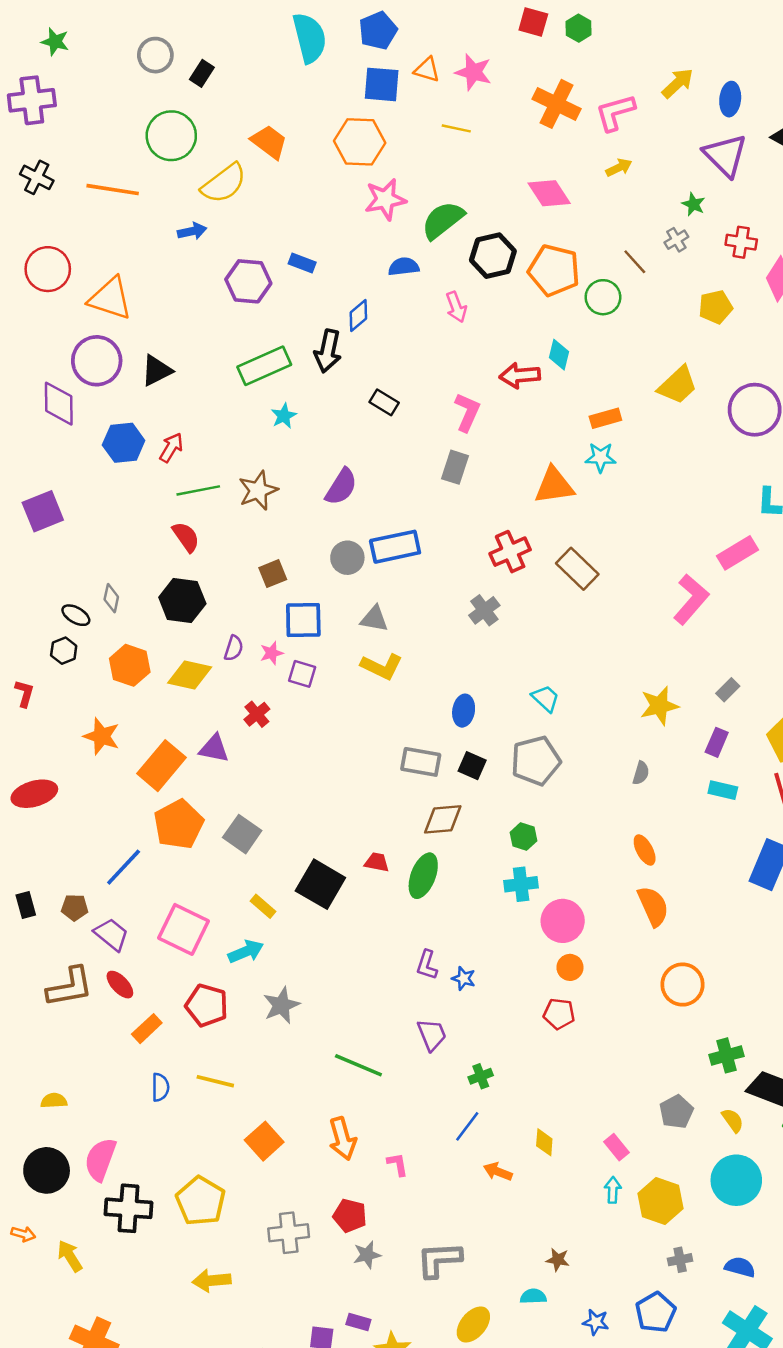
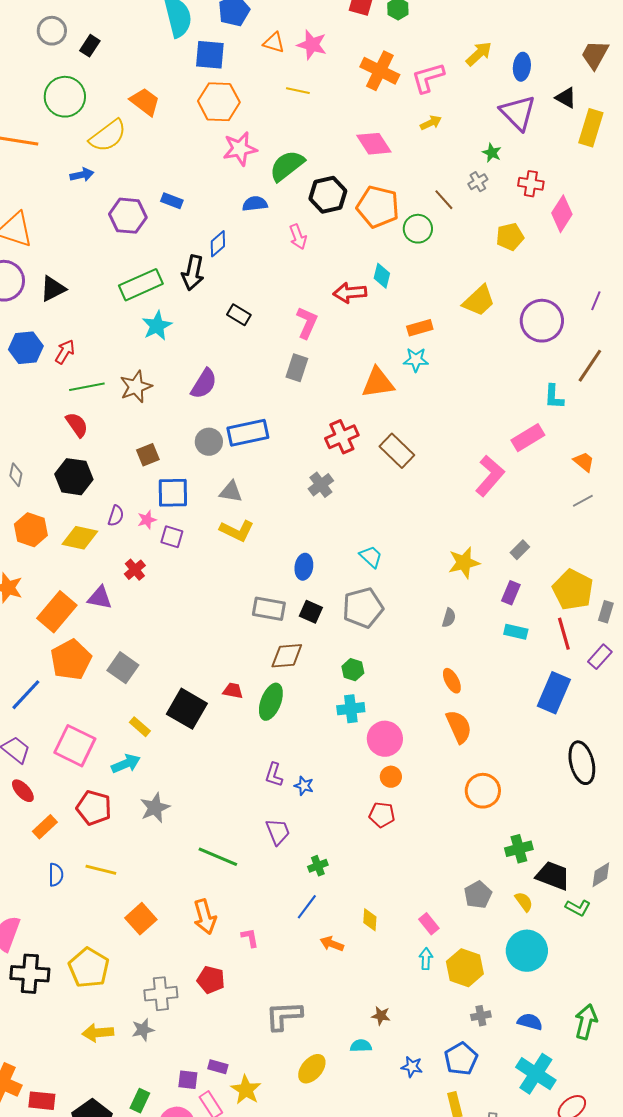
blue square: (382, 84) -> (210, 55), moved
cyan star: (284, 416) -> (157, 326), size x1.4
gray star: (367, 1255) -> (143, 1030), moved

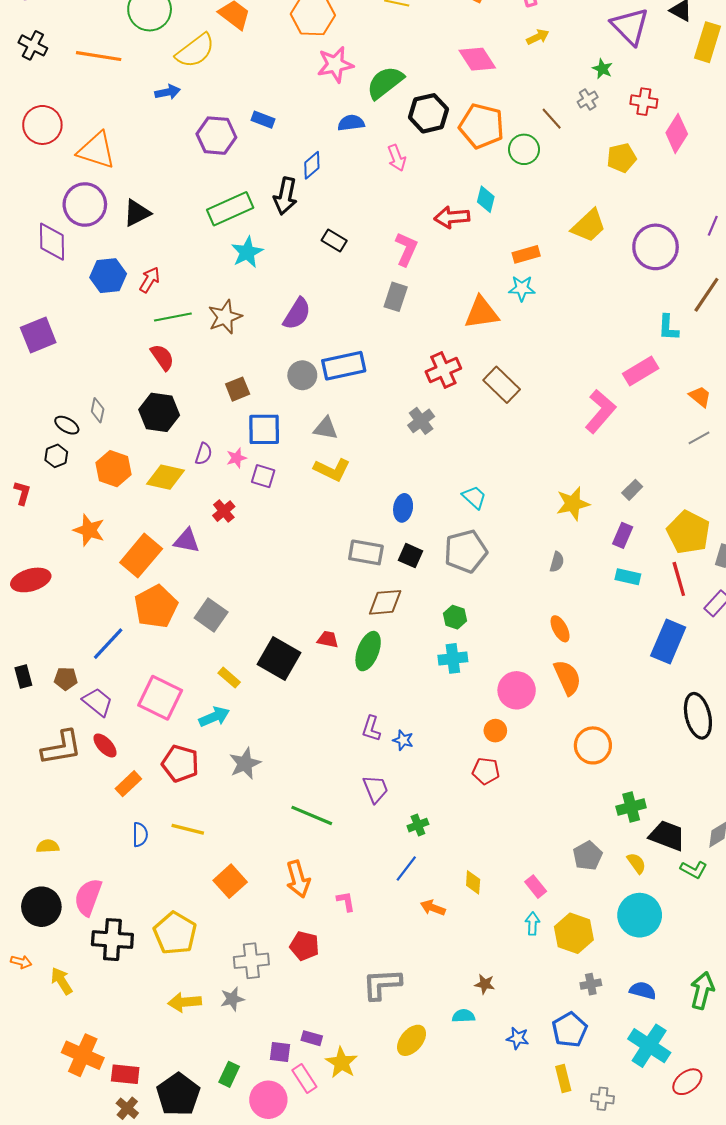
pink circle: (385, 739) -> (517, 690), moved

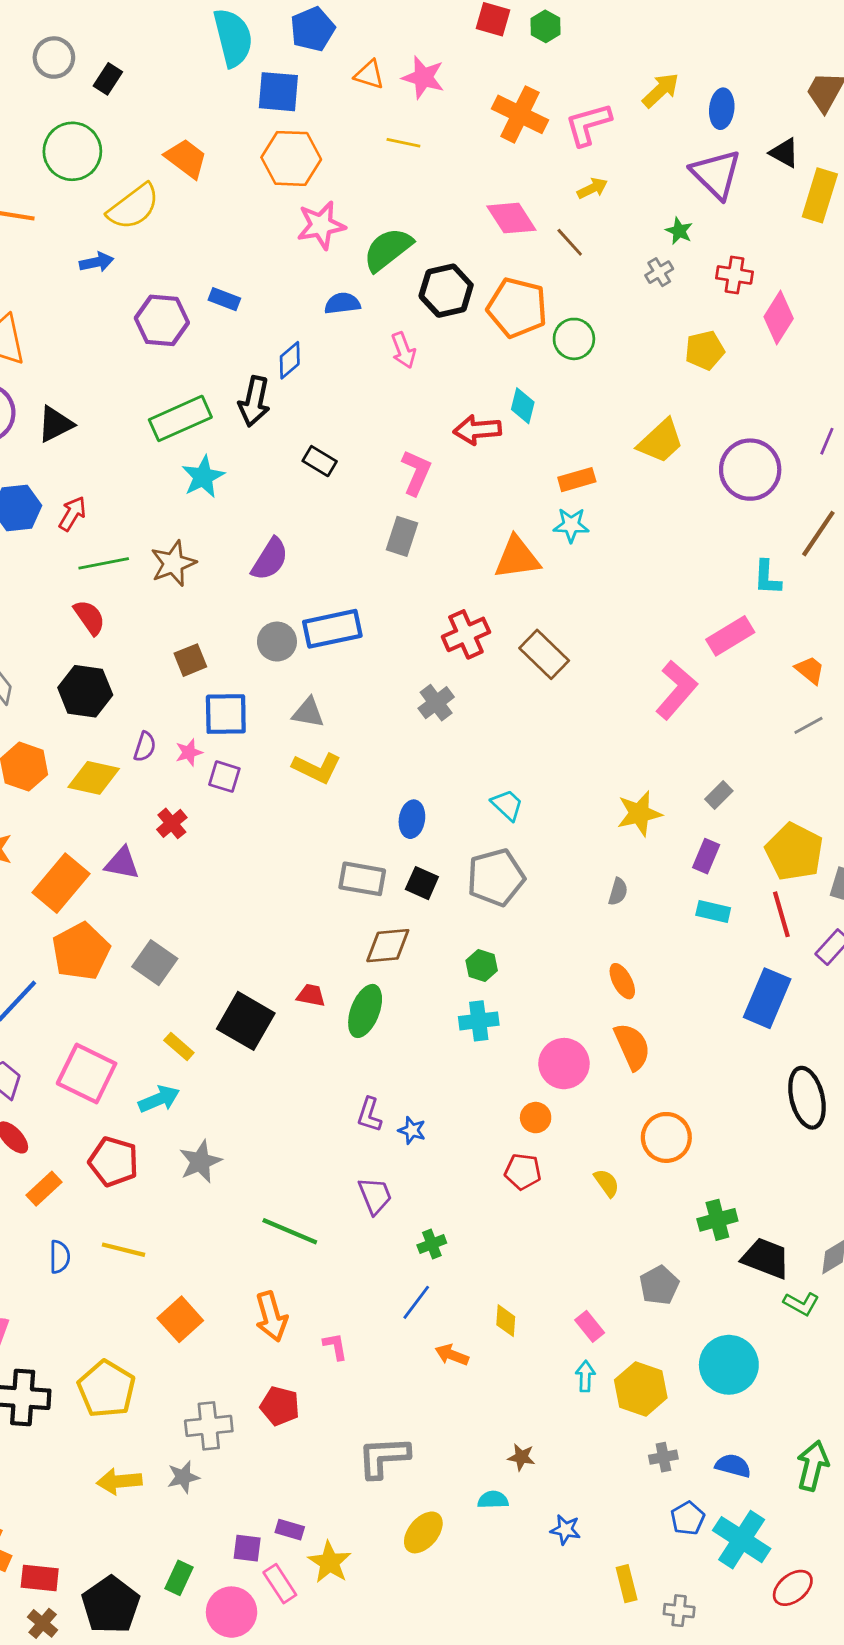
brown line: (552, 119) -> (570, 242), moved
yellow semicircle: (636, 863) -> (607, 1183), moved
blue pentagon: (570, 1030) -> (688, 1518), moved, size x0.7

